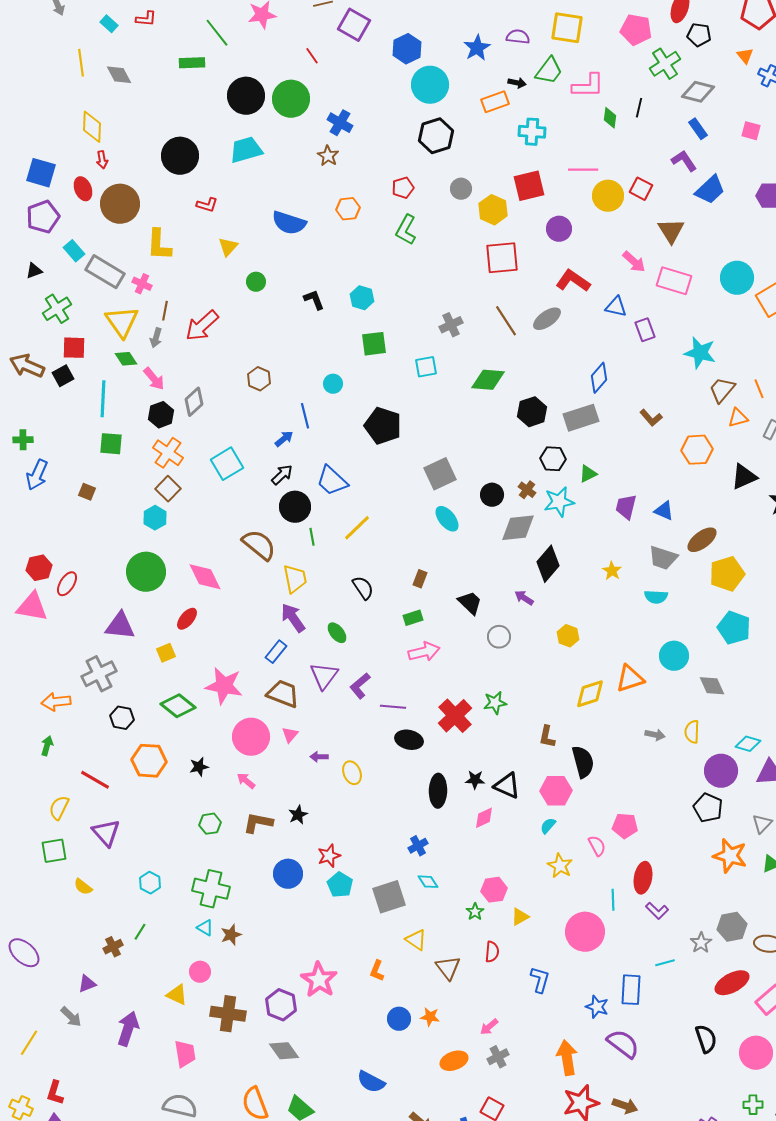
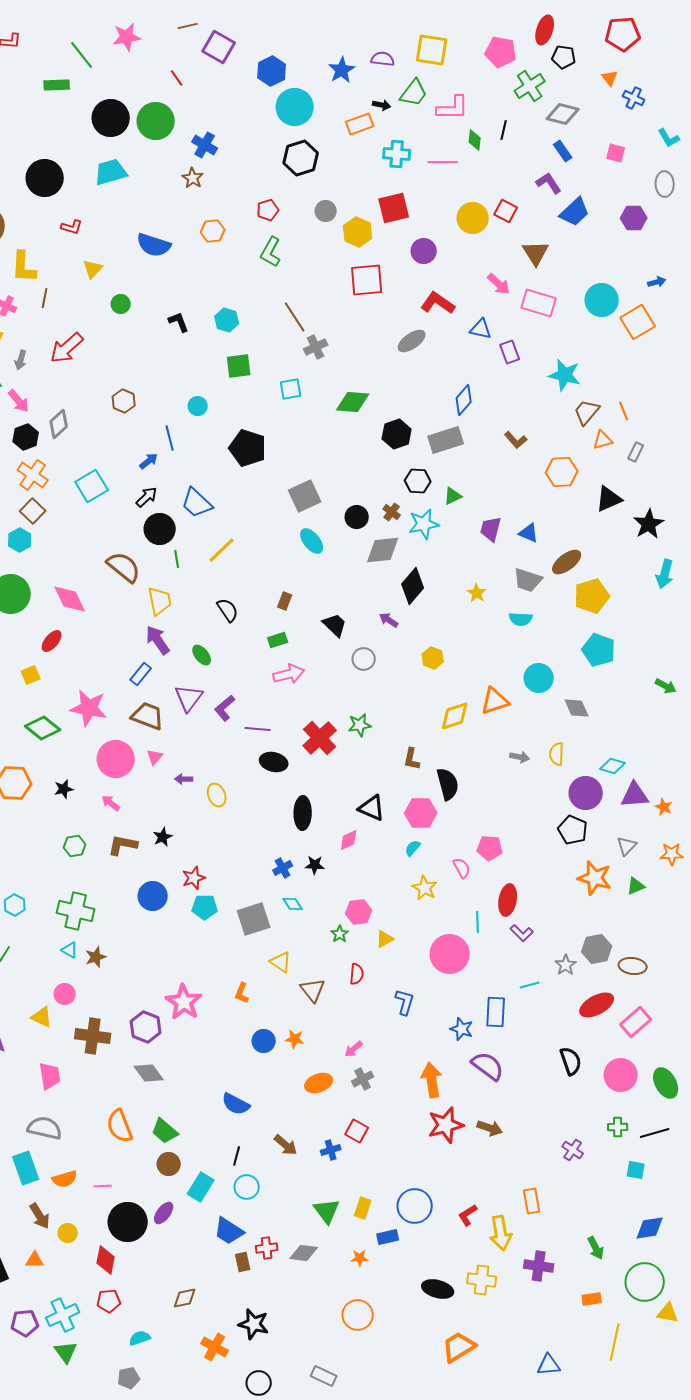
pink line: (583, 170) -> (443, 162), moved
brown line: (165, 311) -> (45, 298), moved
brown line: (506, 321) -> (295, 317), moved
black star: (475, 780) -> (315, 865), moved
cyan pentagon: (340, 885) -> (205, 907), turned -30

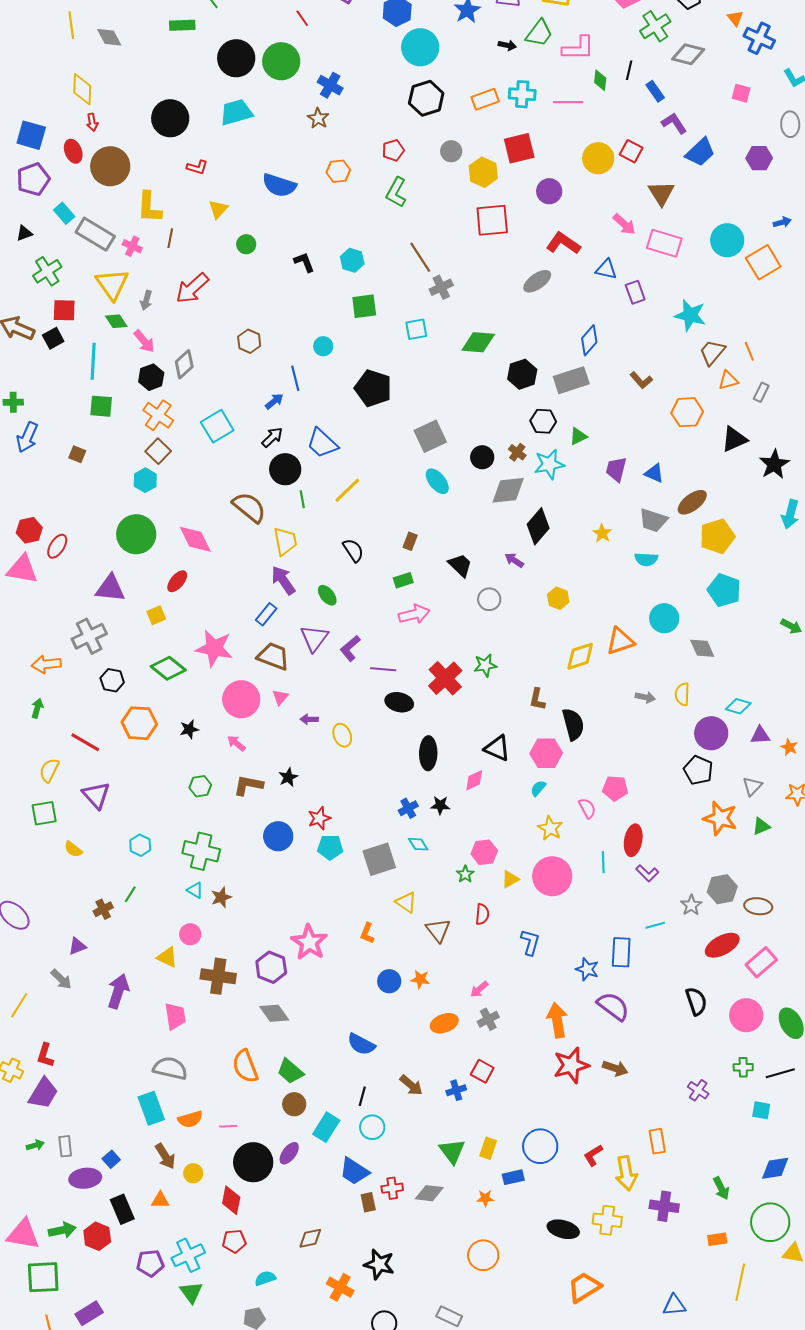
blue cross: (634, 98) -> (759, 38), size x1.4
orange rectangle: (360, 124) -> (485, 99), moved
blue rectangle: (563, 151) -> (655, 91), moved
purple triangle: (635, 795) -> (760, 735), size x0.7
pink circle: (450, 954) -> (552, 876), moved

